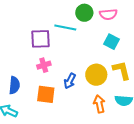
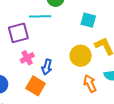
blue arrow: (70, 81) -> (47, 67), moved
orange square: (46, 94) -> (36, 86), turned 36

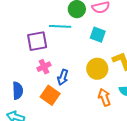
cyan square: (88, 20) -> (98, 35), moved

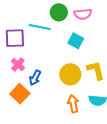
pink cross: (44, 67) -> (18, 64), turned -32

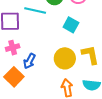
pink cross: (18, 64) -> (13, 48), turned 32

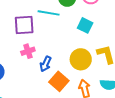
orange square: (14, 77) -> (59, 81), moved

